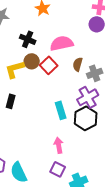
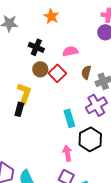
pink semicircle: (62, 43) -> (70, 51), size x0.7
yellow L-shape: (15, 69) -> (24, 93), moved, turned 125
black hexagon: (86, 118) -> (90, 139), moved

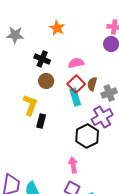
red square: (57, 73) -> (76, 84), moved
black rectangle: (19, 109) -> (41, 121), moved
cyan rectangle: (69, 118) -> (75, 97), moved
black hexagon: (90, 139) -> (87, 136), moved

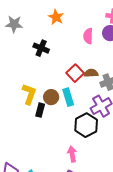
pink semicircle: (76, 63) -> (88, 36), moved, turned -77
brown circle: (46, 81) -> (51, 97), moved
brown semicircle: (92, 84) -> (91, 73), turned 72
cyan rectangle: (75, 97) -> (68, 97), moved

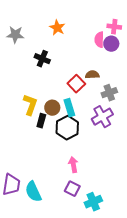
pink semicircle: (88, 36) -> (99, 40), moved
brown semicircle: (91, 73) -> (92, 75), moved
black hexagon: (86, 125) -> (67, 128), moved

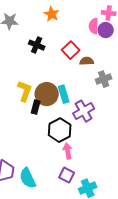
red square: (76, 84) -> (71, 50), moved
brown circle: (52, 108) -> (47, 94), size x1.5
purple cross: (102, 117) -> (84, 111), moved
black hexagon: (67, 128) -> (60, 130), moved

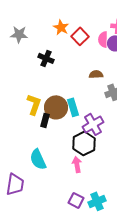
red square: (71, 50) -> (80, 36), moved
black hexagon: (60, 130) -> (84, 143), moved
purple square: (67, 175) -> (76, 200), moved
cyan semicircle: (28, 178) -> (38, 159), moved

